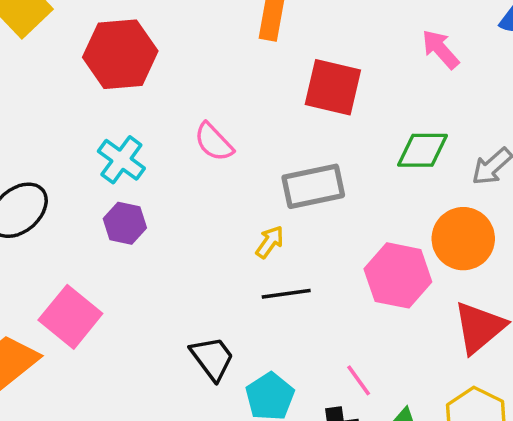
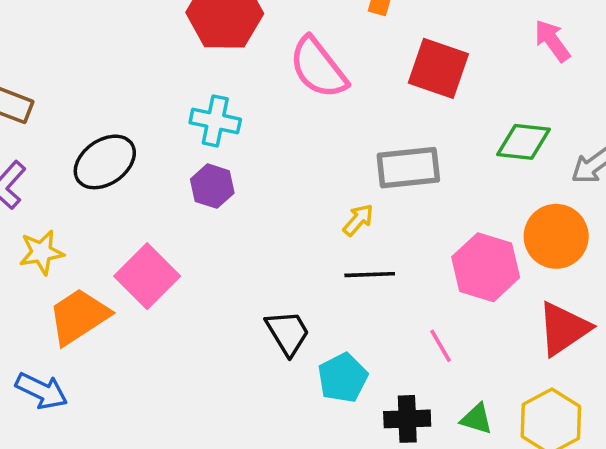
pink semicircle: (214, 142) -> (318, 68), moved, size x1.5
cyan cross: (121, 160) -> (215, 121), turned -30
pink line: (359, 380) -> (441, 346), moved

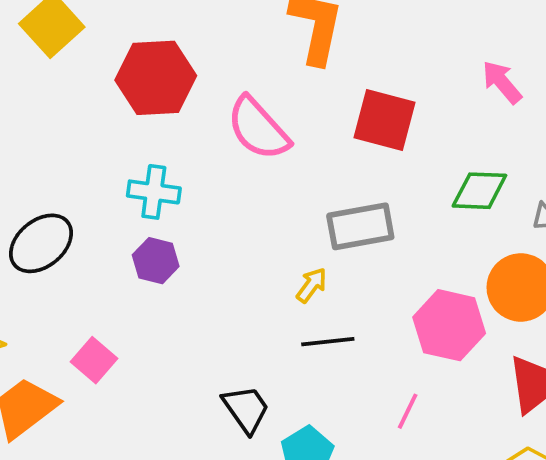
pink square: (147, 276) -> (94, 360), size x0.7
pink line: (441, 346) -> (408, 411), turned 60

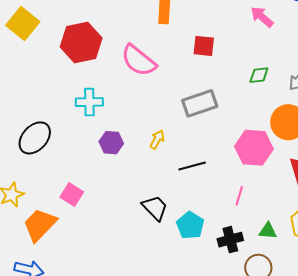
red square: (385, 120) -> (204, 46), size x0.7
green diamond: (479, 191) -> (259, 75), size x0.7
purple hexagon: (156, 261) -> (111, 143), moved
yellow arrow: (312, 285) -> (157, 139), moved

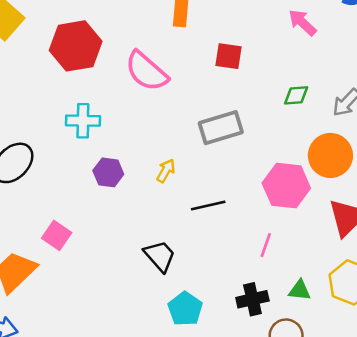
cyan pentagon: (190, 225) -> (185, 309), moved

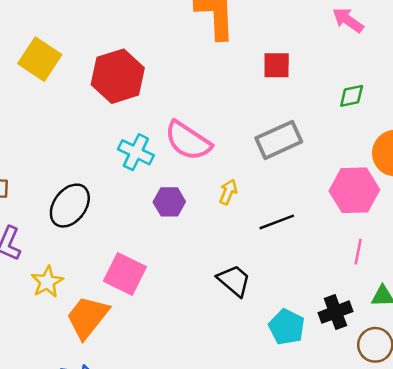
pink semicircle: (146, 71) -> (188, 141), moved
cyan cross: (83, 121) -> (136, 152), turned 32
pink square: (57, 235) -> (125, 274), size x1.4
pink line: (266, 245) -> (358, 252), moved
cyan pentagon: (185, 309) -> (287, 327), moved

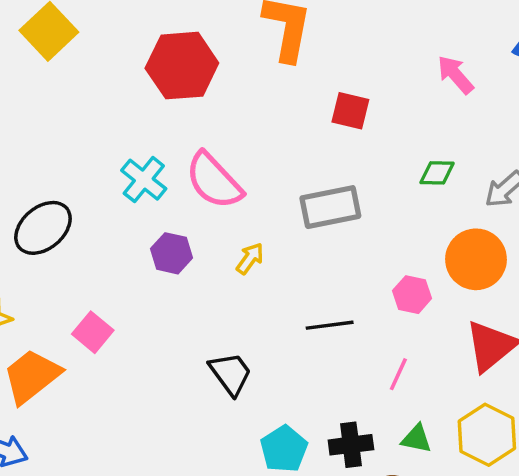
red hexagon: (118, 76) -> (182, 66), moved
pink hexagon: (354, 190) -> (412, 295), size x0.6
black line: (277, 222) -> (330, 325), moved
pink square: (125, 274) -> (93, 332), size x0.7

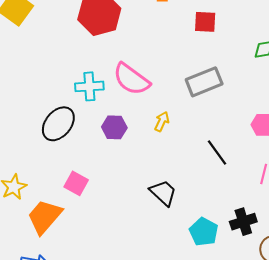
cyan cross: (144, 180) -> (89, 86), turned -32
black ellipse: (43, 228) -> (58, 124), moved
black line: (330, 325) -> (217, 153), turned 72

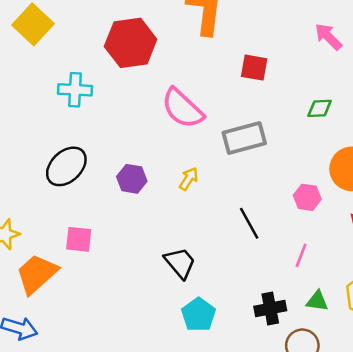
pink semicircle: (131, 79) -> (182, 108), moved
cyan cross: (89, 86) -> (75, 90), moved
pink square: (76, 183) -> (79, 239), turned -30
cyan pentagon: (204, 232) -> (199, 315), moved

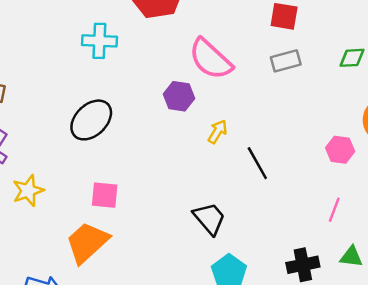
gray rectangle: (244, 138) -> (286, 61), moved, size x0.7
purple hexagon: (132, 179) -> (179, 96), moved
black line: (249, 223) -> (257, 163), moved
orange trapezoid: (37, 274) -> (87, 242), moved

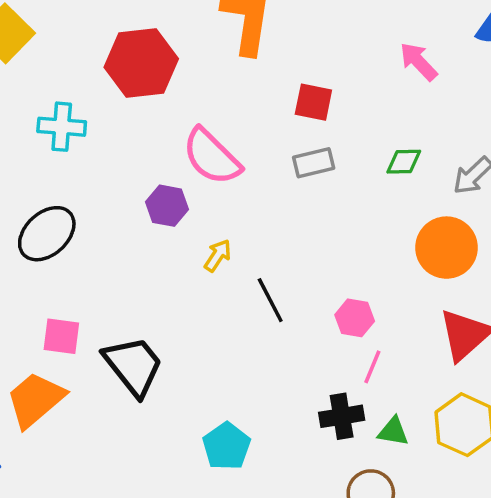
pink hexagon: (340, 150) -> (355, 318), moved
black trapezoid: (209, 218) -> (133, 366), moved, size x1.4
black cross: (303, 265) -> (342, 416), moved

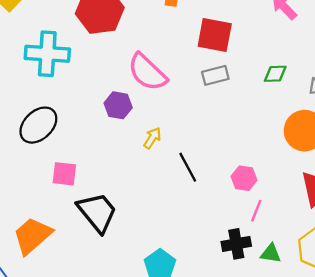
red square: (313, 102) -> (215, 35), size x1.4
cyan cross: (62, 127) -> (47, 54), size x1.4
pink square: (61, 336) -> (64, 174), moved

